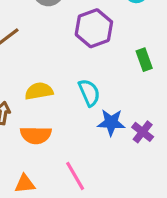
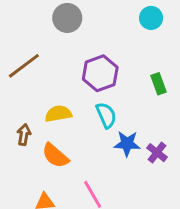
purple hexagon: (94, 28) -> (100, 73), moved
orange semicircle: (36, 135) -> (55, 156), turned 40

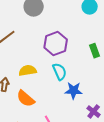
purple cross: (157, 153) -> (94, 112), moved

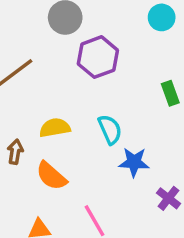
purple hexagon: (56, 44) -> (98, 57), moved

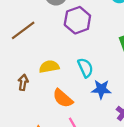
orange semicircle: (51, 176) -> (63, 98), moved

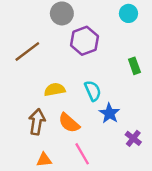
brown arrow: (23, 82) -> (37, 122), moved, size x1.5
blue star: (101, 89) -> (109, 113), turned 30

